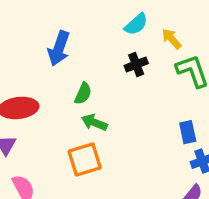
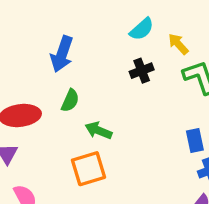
green semicircle: (83, 93) -> (70, 101), moved

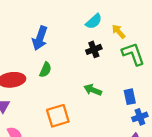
green arrow: (98, 130) -> (93, 90), moved

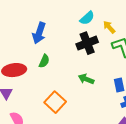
black cross: (94, 49) -> (87, 43), size x1.5
orange square: (58, 116) -> (55, 102), turned -30

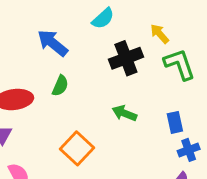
cyan semicircle: (87, 18) -> (103, 18), moved
blue arrow: (39, 33) -> (53, 43), turned 110

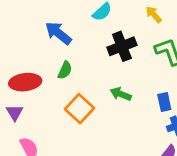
yellow arrow: (160, 34) -> (154, 15), moved
orange square: (77, 148) -> (80, 109), moved

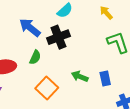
black cross: (122, 46) -> (58, 37), moved
blue rectangle: (164, 102) -> (105, 78), moved

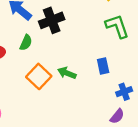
green arrow: (80, 76) -> (67, 73), moved

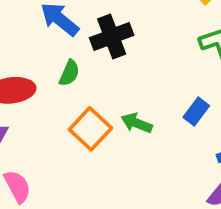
blue rectangle: (103, 66) -> (196, 111), turned 49

